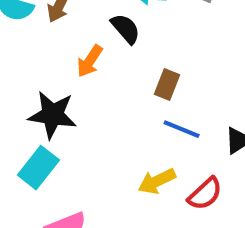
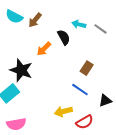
brown rectangle: (167, 84) -> (87, 68), moved

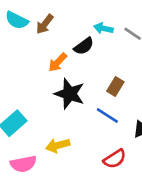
black semicircle: (64, 37) -> (84, 46), turned 84
black star: (21, 70) -> (70, 94), moved
yellow arrow: (63, 111) -> (58, 145), moved

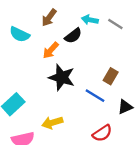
cyan semicircle: (17, 20) -> (20, 34), moved
brown arrow: (45, 24) -> (49, 18), moved
brown rectangle: (115, 87) -> (111, 76), moved

